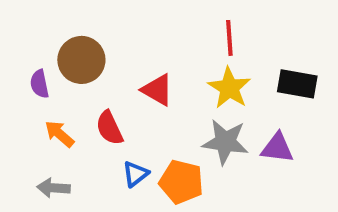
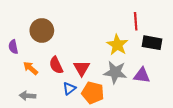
red line: (229, 38) -> (136, 21), moved
purple semicircle: (39, 84) -> (13, 47), moved
red triangle: (157, 90) -> (82, 68), moved, turned 30

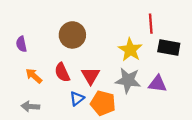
brown circle: (42, 30) -> (72, 35), moved
purple semicircle: (13, 47) -> (21, 44), moved

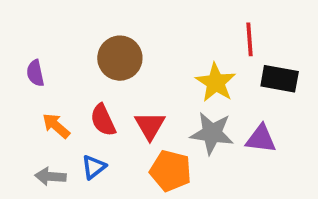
blue triangle: (77, 99) -> (94, 167), moved

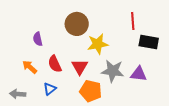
brown circle: (120, 58) -> (77, 24), moved
purple semicircle: (35, 73) -> (38, 39), moved
yellow star: (216, 82) -> (98, 44), moved, turned 30
gray arrow: (50, 176) -> (18, 94), moved

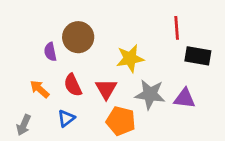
brown circle: (77, 24) -> (78, 37), moved
gray arrow: (18, 94) -> (24, 125), turned -70

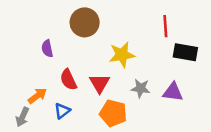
brown circle: (78, 37) -> (85, 22), moved
orange arrow: (40, 89) -> (37, 96), moved, turned 102
gray star: (150, 94) -> (141, 88), size x0.7

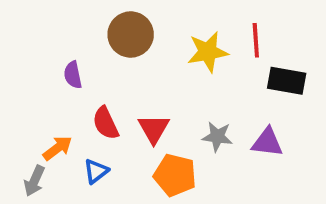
yellow star: (122, 55) -> (208, 52), moved

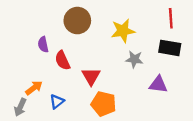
red line: (256, 40) -> (171, 18), moved
red semicircle: (106, 123) -> (63, 60), moved
gray star: (217, 137) -> (134, 59), moved

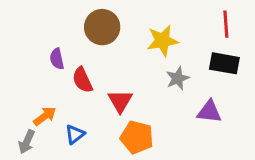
gray star: (134, 59) -> (178, 78), turned -30

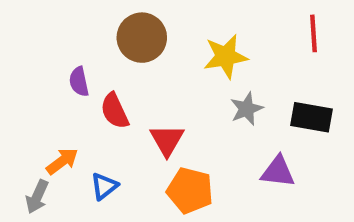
black rectangle: (224, 63) -> (311, 117), moved
purple triangle: (209, 112) -> (278, 172), moved

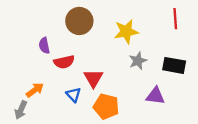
red semicircle: (115, 111) -> (64, 62), turned -78
blue triangle: (104, 186) -> (73, 95), moved, turned -35

